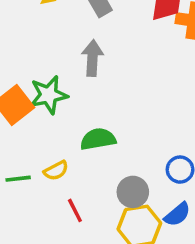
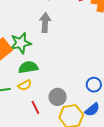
green semicircle: (98, 139) -> (28, 67), moved
gray circle: (133, 192) -> (58, 97), moved

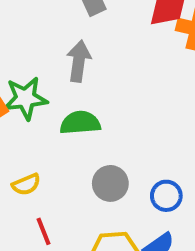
green semicircle: (28, 67) -> (80, 123), moved
gray circle: (58, 97) -> (110, 183), moved

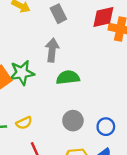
green semicircle: (80, 123) -> (68, 77), moved

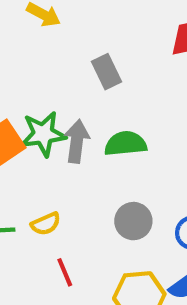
gray rectangle: (58, 14) -> (106, 72), moved
gray arrow: (52, 50) -> (77, 141), moved

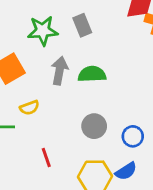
green star: (43, 134) -> (43, 31), moved
yellow semicircle: (46, 224) -> (29, 108), moved

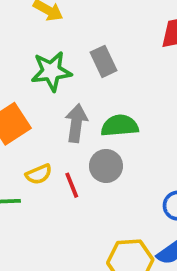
gray circle: (94, 126) -> (106, 166), moved
red line: (46, 158) -> (72, 185), moved

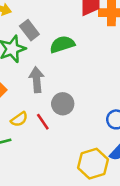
gray rectangle: (104, 61) -> (29, 30), moved
green semicircle: (120, 126) -> (62, 44), moved

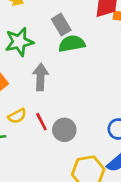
gray rectangle: (29, 30) -> (61, 25), moved
gray circle: (63, 104) -> (64, 130), moved

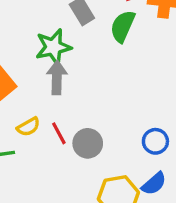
green star: (19, 42) -> (53, 47), moved
green semicircle: (72, 44) -> (123, 26), moved, turned -55

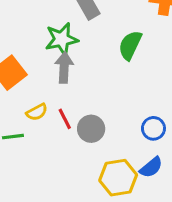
green semicircle: (123, 26) -> (130, 45), moved

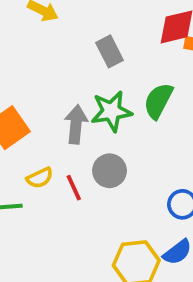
green star: (62, 39) -> (111, 111), moved
gray circle: (91, 129) -> (110, 171), moved

